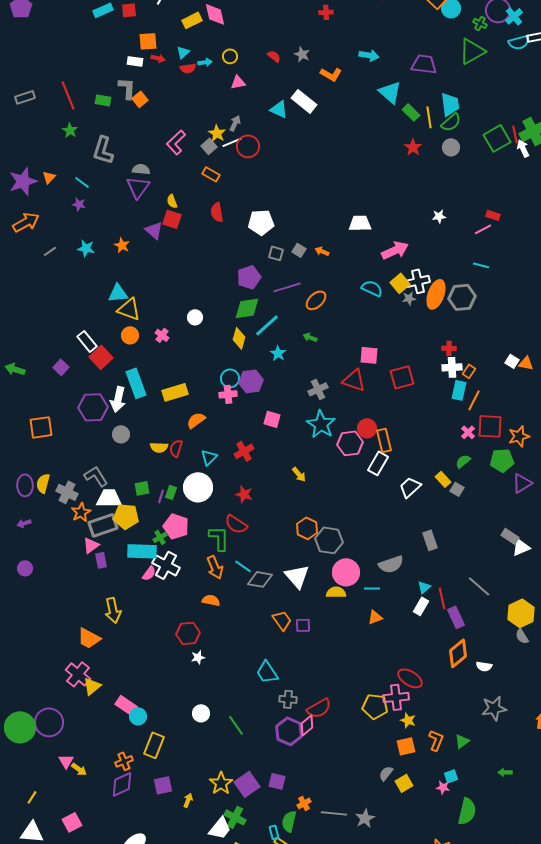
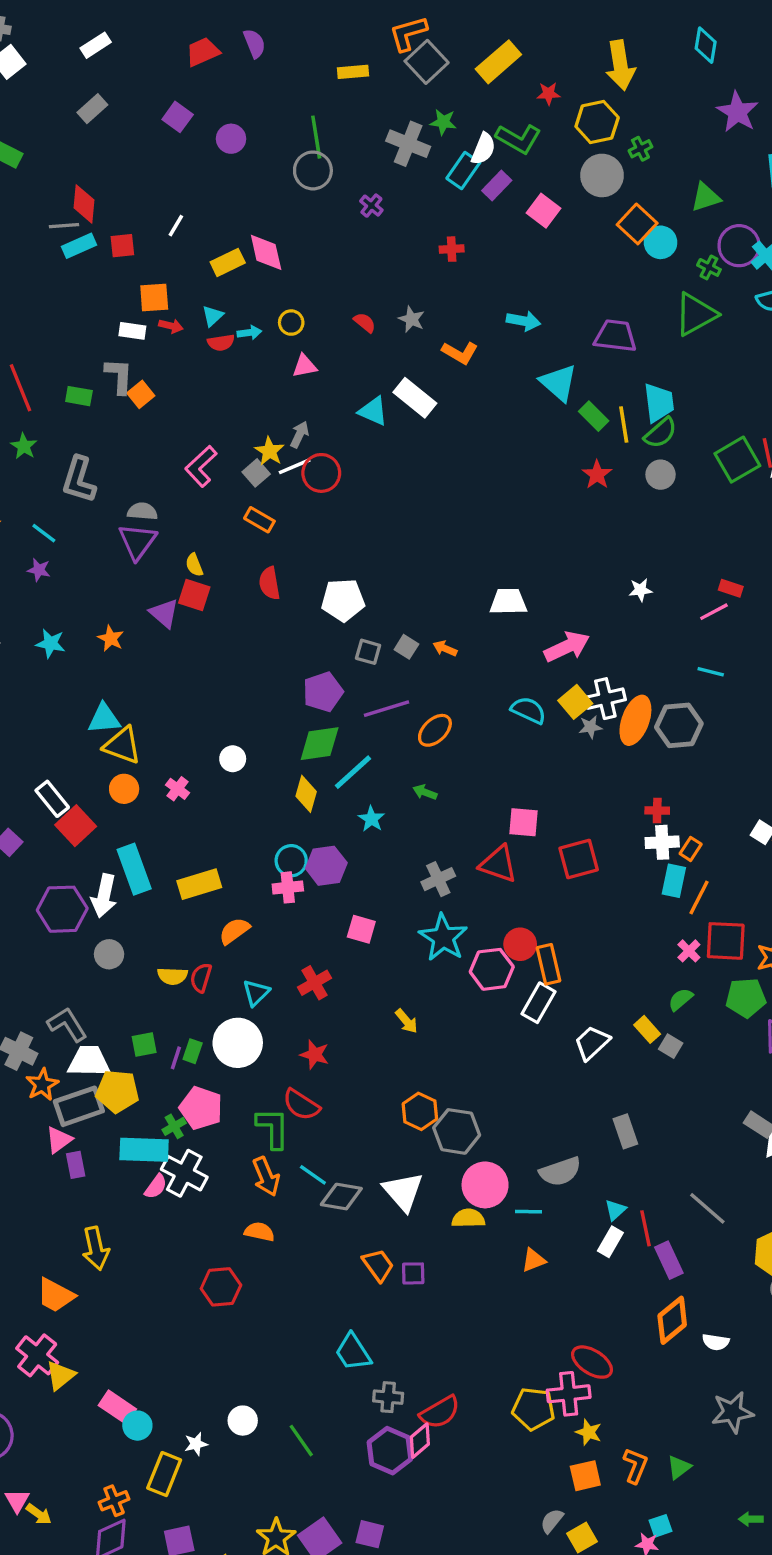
white star: (198, 657) -> (196, 1444), moved

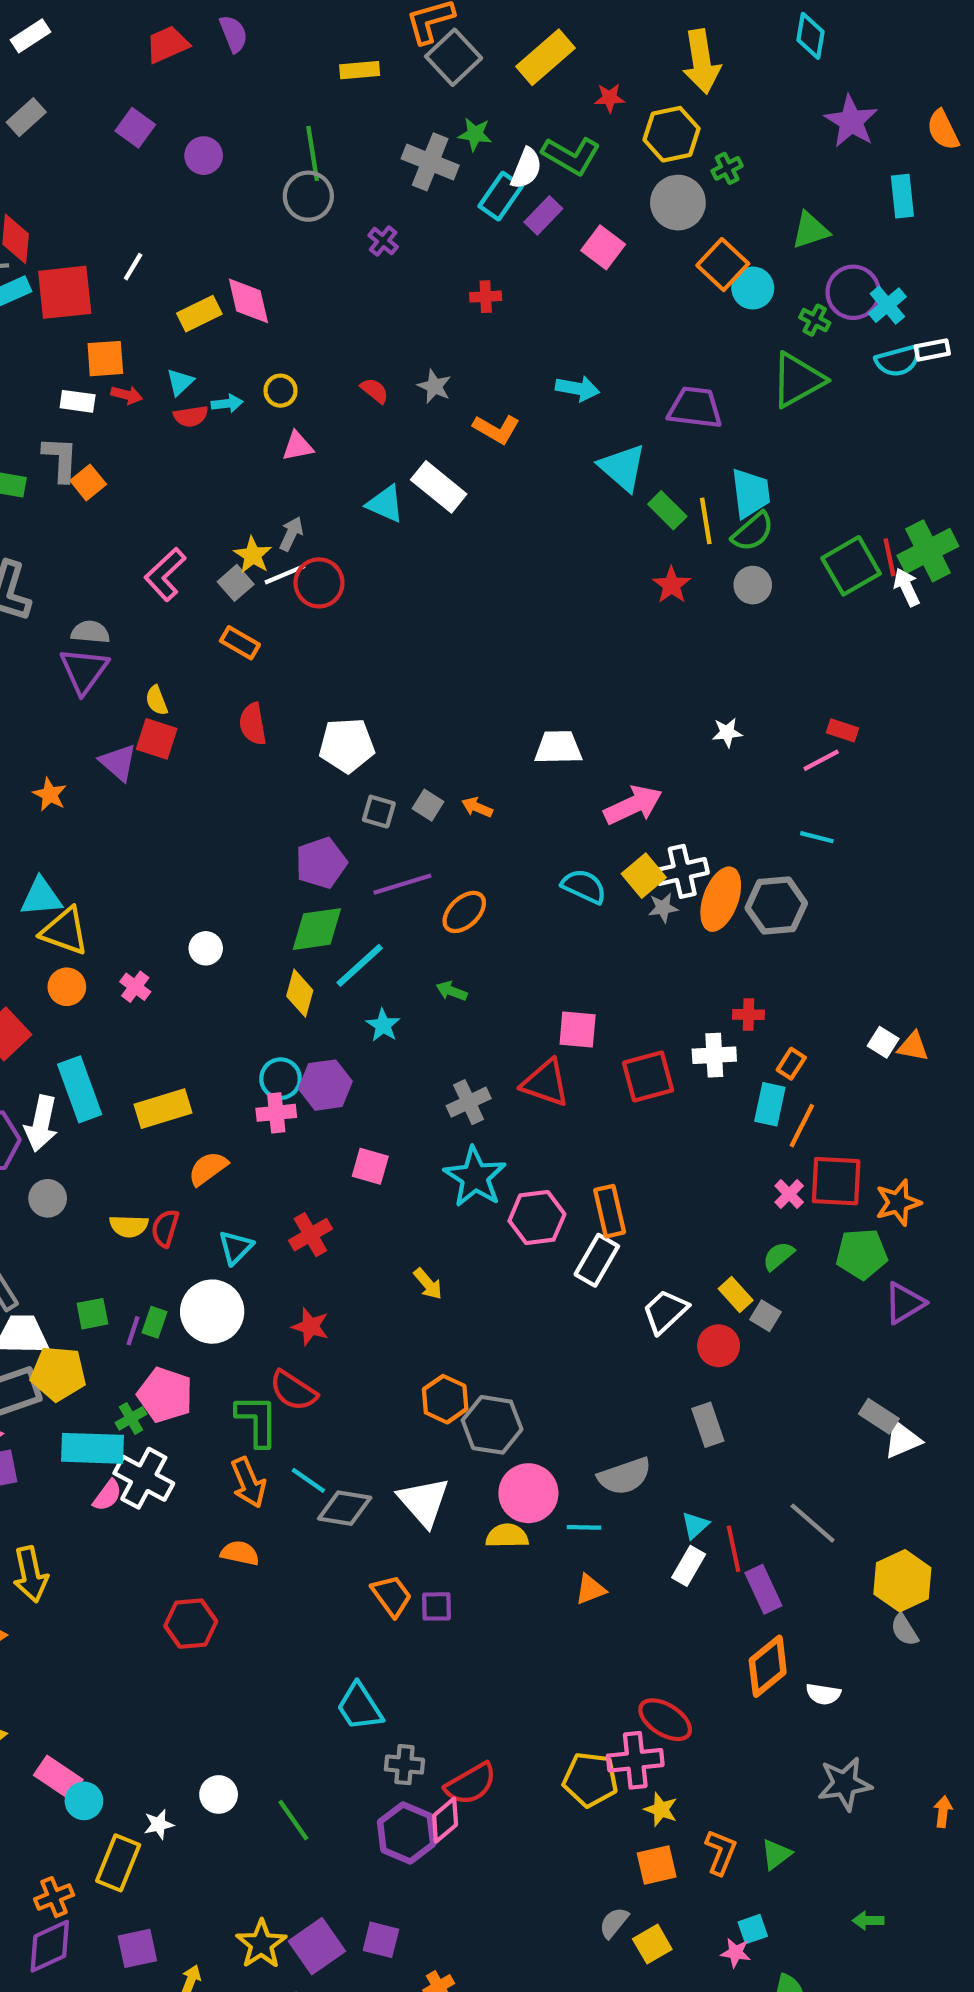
red square: (122, 246) -> (65, 292), size x1.8
white cross: (662, 842) -> (714, 1055), moved
red circle: (520, 944) -> (719, 1346), moved

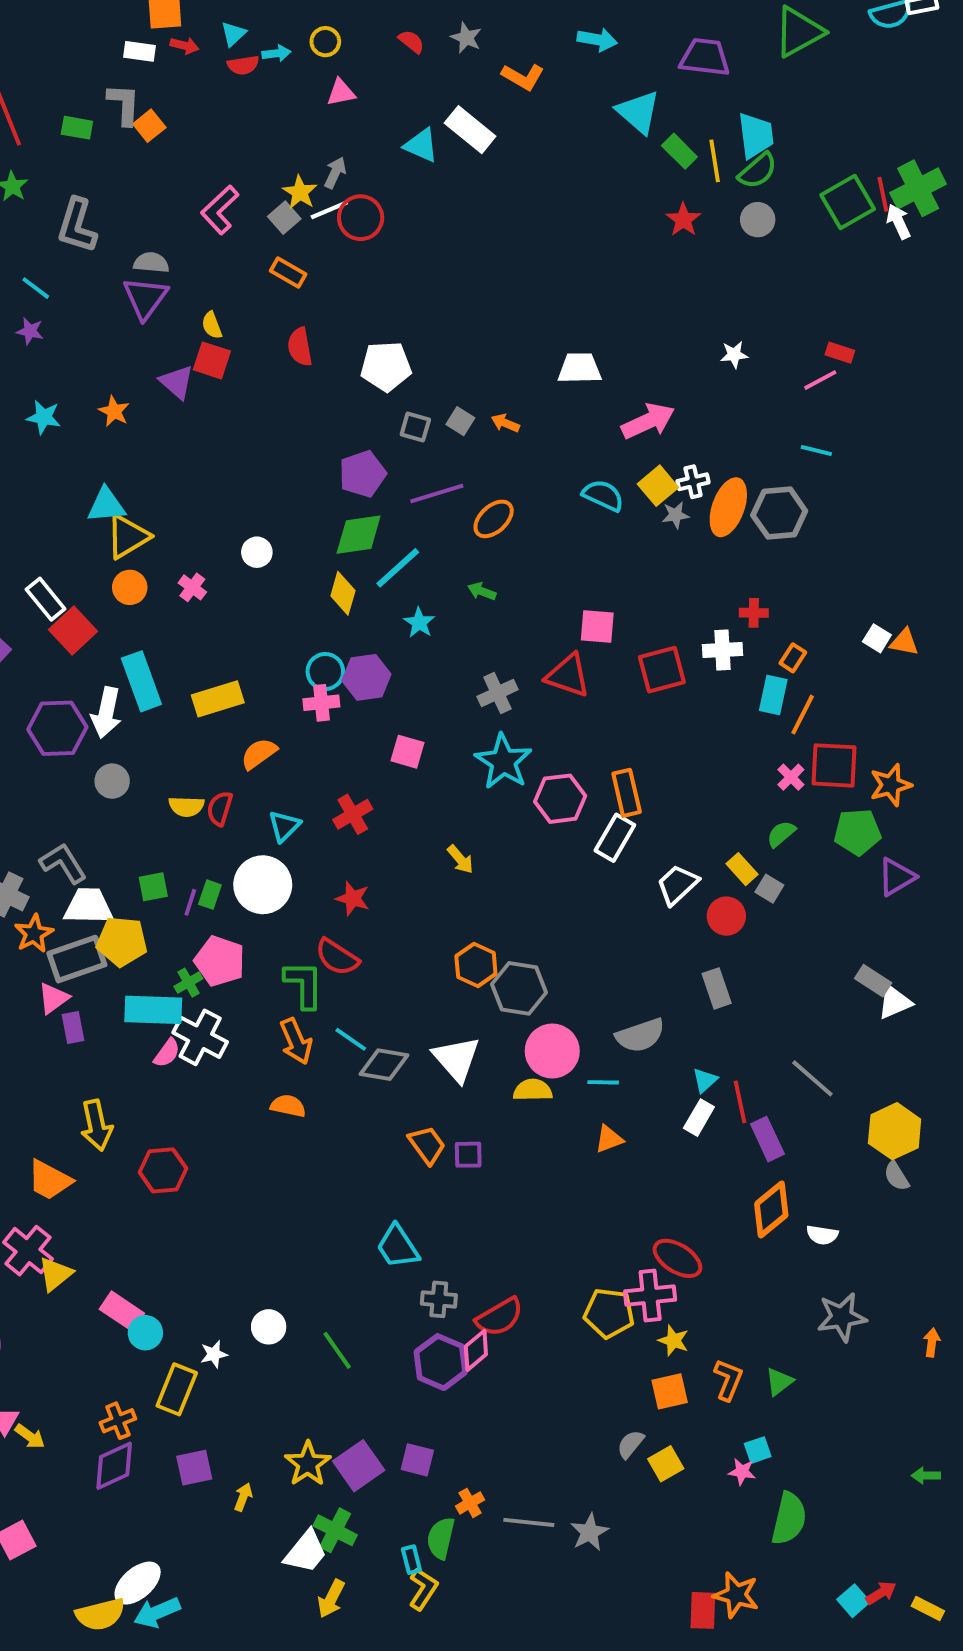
white cross: (682, 871) -> (693, 482), size x0.7
yellow triangle: (65, 931) -> (128, 537), turned -51
red hexagon: (191, 1624) -> (163, 1170), moved
green arrow: (868, 1921) -> (926, 1476), moved

